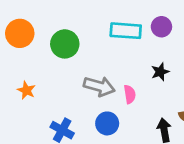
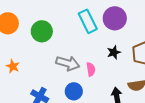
purple circle: (161, 27) -> (115, 18), size x1.5
cyan rectangle: (126, 31) -> (88, 21), turned 60

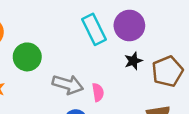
green circle: (42, 31) -> (27, 57), moved
black star: (114, 52) -> (133, 61), moved

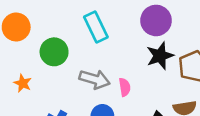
cyan rectangle: (94, 29) -> (96, 27), moved
black star: (133, 61) -> (160, 56), size x1.5

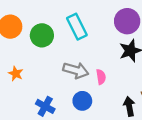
green circle: (54, 52) -> (42, 35), moved

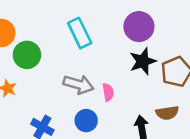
green circle: (42, 35) -> (27, 55), moved

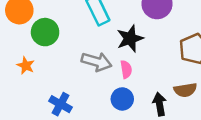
black star: (143, 61) -> (130, 38), moved
blue circle: (86, 121) -> (122, 99), moved

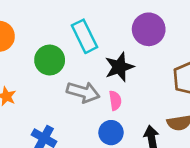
green circle: (45, 32) -> (50, 60), moved

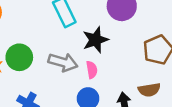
green circle: (50, 60) -> (19, 57), moved

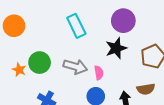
black star: (95, 40) -> (116, 48), moved

